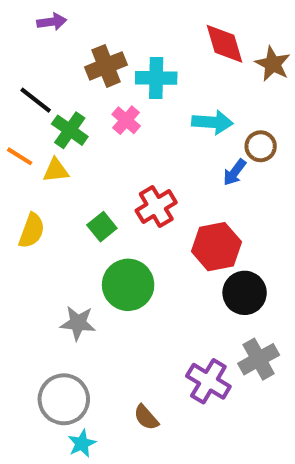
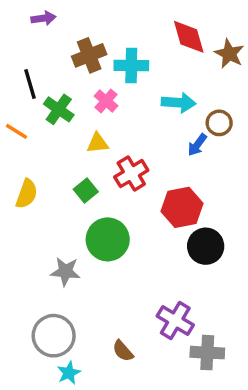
black line: (36, 100) -> (30, 84), turned 36
yellow triangle: (56, 170) -> (98, 143), moved
gray cross: (259, 359) -> (207, 353), moved, turned 32

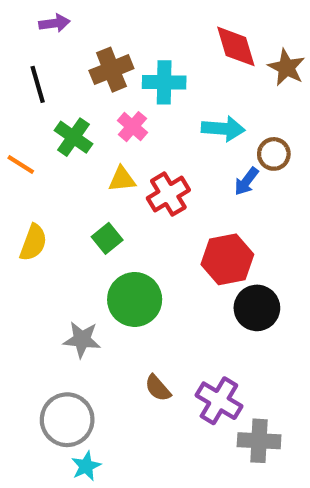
black line: (30, 84) -> (38, 84), moved
red cross: (131, 174) -> (168, 194), moved
brown semicircle: (123, 351) -> (158, 388), moved

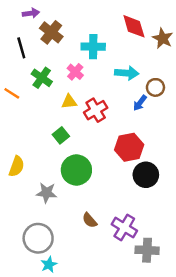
brown cross: (111, 70) -> (51, 32), moved, turned -30
yellow semicircle: (33, 243) -> (17, 166), moved

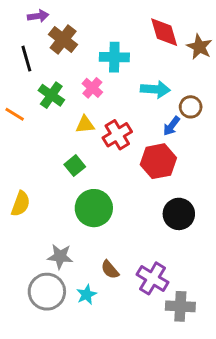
red hexagon: (129, 147) -> (158, 161), moved
gray star: (46, 193) -> (60, 256), moved
cyan star: (49, 265) -> (86, 295), moved

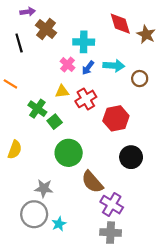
green cross: (51, 95) -> (37, 109), moved
blue arrow: (172, 126) -> (88, 68), moved
brown semicircle: (110, 270) -> (92, 182), moved, size x1.6
cyan star: (86, 295) -> (59, 224), moved
gray cross: (180, 306) -> (111, 233), moved

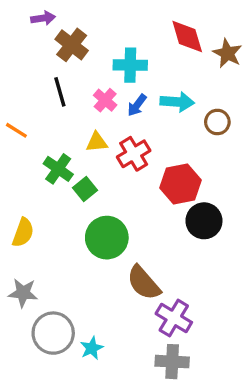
black line: (19, 43) -> (60, 92), moved
black circle: (131, 157) -> (204, 221), moved
gray star: (44, 188) -> (23, 293), moved

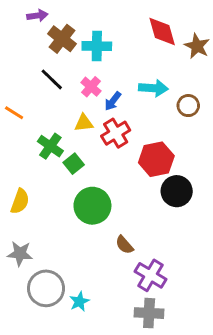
cyan cross: (130, 65) -> (97, 46), moved
black line: (60, 92) -> (52, 79), turned -30
blue arrow: (137, 105) -> (113, 101), moved
brown semicircle: (144, 283) -> (124, 245), size x0.6

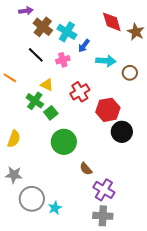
cyan cross: (97, 46) -> (67, 32), turned 30
pink cross: (91, 87) -> (63, 60), turned 32
blue arrow: (113, 101) -> (84, 46), moved
yellow triangle: (84, 123) -> (47, 85), moved, turned 32

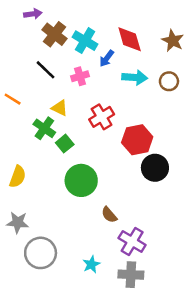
red diamond: (112, 22) -> (130, 39), moved
brown circle: (130, 73) -> (169, 81), moved
cyan star: (55, 208) -> (91, 264), moved

